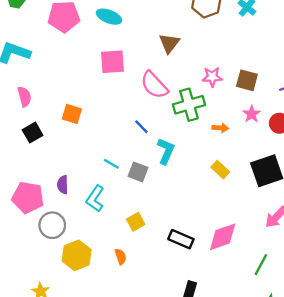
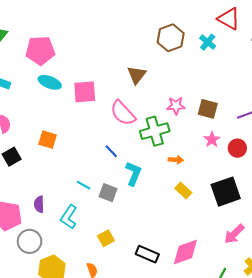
cyan ellipse: (109, 17) -> (50, 82), moved
orange arrow: (220, 128) -> (176, 160), moved

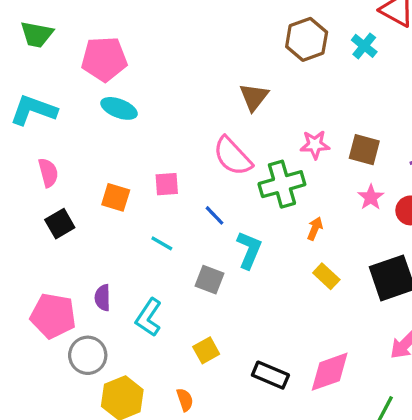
pink square: (85, 92) -> (167, 184), moved, size x0.7
orange arrow: (176, 160) -> (315, 229), turned -72
cyan line: (84, 185) -> (162, 243), moved

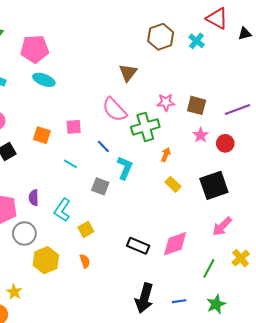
yellow square: (206, 350) -> (86, 229), moved

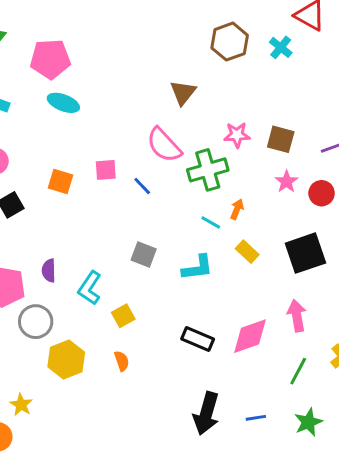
blue line: (103, 146) -> (142, 186), moved
cyan line: (71, 164) -> (211, 222), moved
cyan L-shape: (125, 168) -> (198, 268), moved, turned 60
pink arrow: (222, 226) -> (297, 316), moved, turned 125

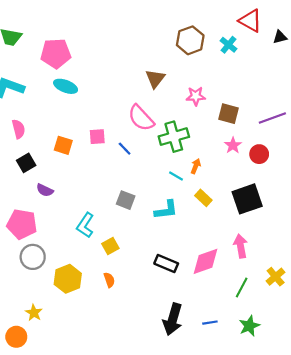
pink star: (237, 135) -> (196, 96), moved
purple semicircle: (49, 271) -> (45, 190), moved, turned -63
gray circle: (36, 322) -> (33, 257), moved

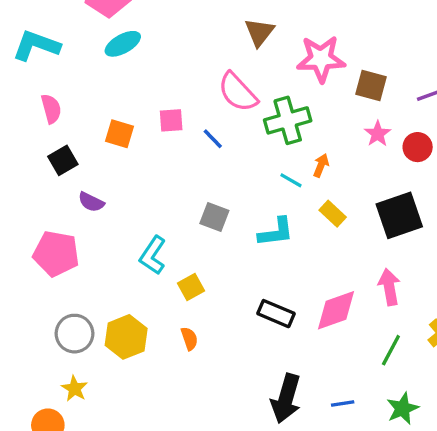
cyan ellipse: (66, 86) -> (123, 44), turned -50
pink star: (196, 96) -> (321, 59), size x1.6
gray circle: (33, 257) -> (75, 334), moved

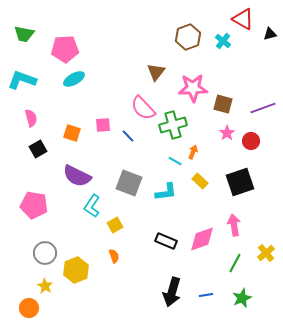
purple semicircle: (91, 202) -> (77, 176), moved, size x1.8
gray square: (214, 217) -> (129, 183), size x1.5
yellow hexagon: (126, 337) -> (76, 270), moved

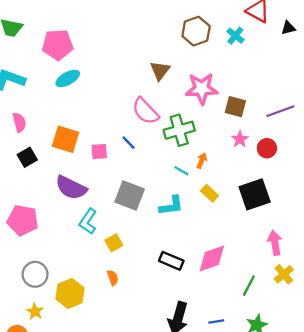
pink square: (103, 125) -> (99, 152), moved
orange square: (72, 133) -> (65, 139), size x1.4
pink arrow: (234, 225) -> (275, 243), moved

